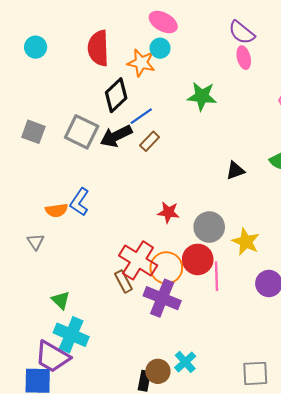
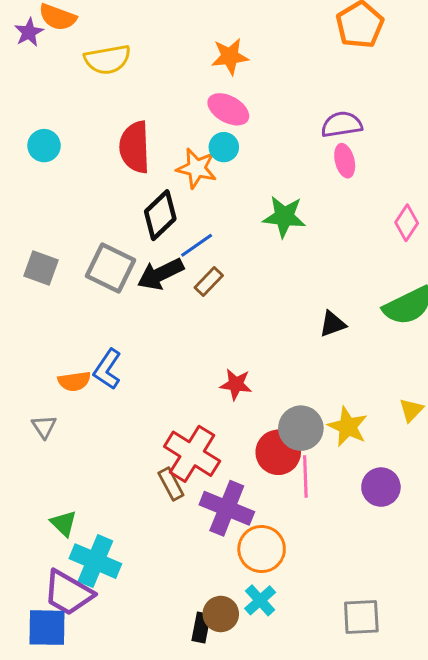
purple semicircle: (242, 32) -> (342, 124), turned 132
gray circle: (209, 227) -> (301, 428), moved
orange circle: (166, 268) -> (262, 549), moved
green triangle: (61, 300) -> (64, 523), moved

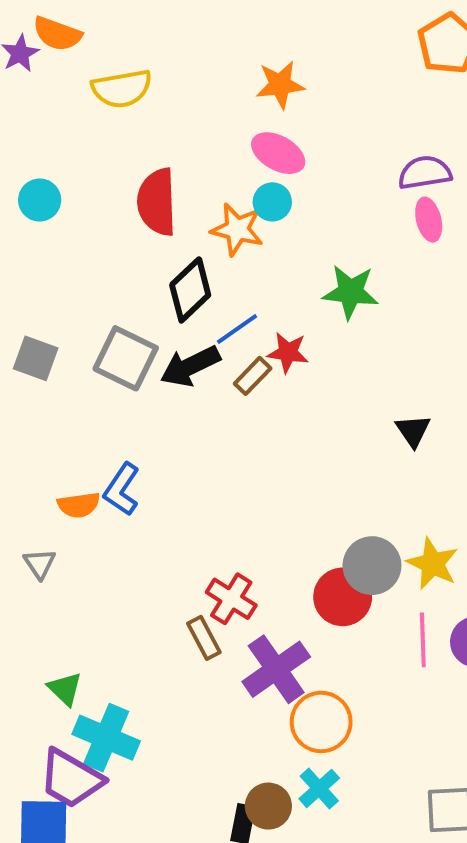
black triangle: (333, 324) -> (413, 431), turned -44
red star: (236, 384) -> (288, 352), moved
red cross: (192, 454) -> (231, 599), size x0.7
pink line: (305, 476) -> (423, 640), moved
purple cross: (227, 508) -> (276, 669), turned 33

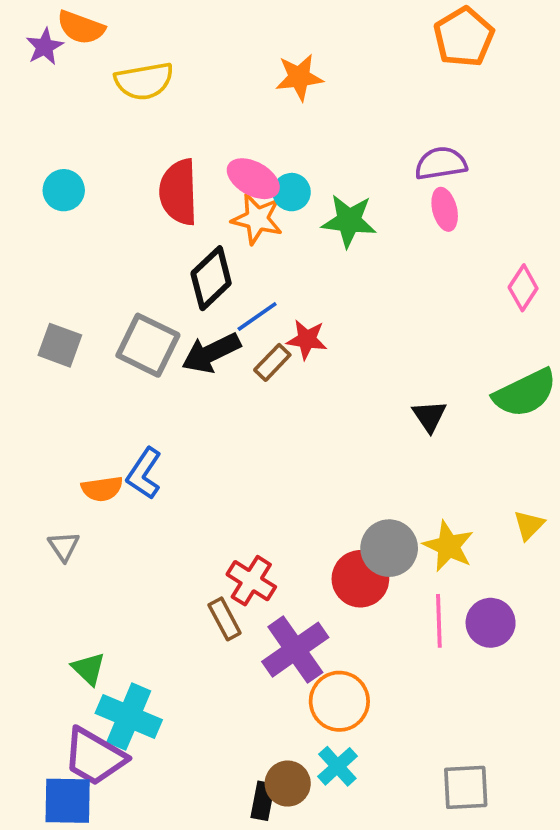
pink ellipse: (278, 153) -> (253, 179), moved
green star: (350, 292) -> (349, 221), moved

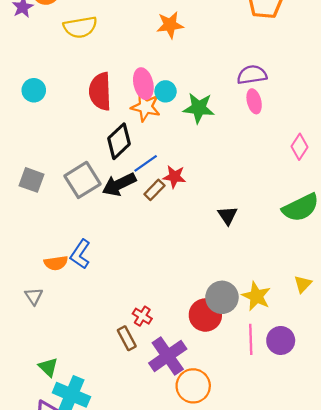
pink ellipse: (253, 179) -> (143, 84), turned 48
gray square: (148, 345) -> (82, 180), turned 32
black triangle: (429, 416) -> (228, 215), moved
red cross: (251, 581) -> (142, 316), size x0.7

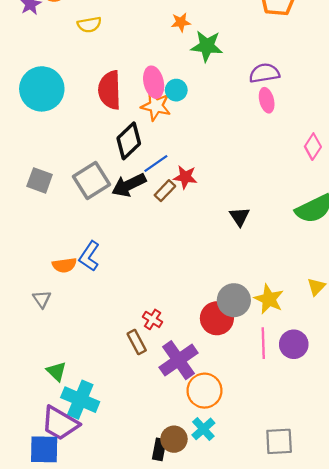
orange star: (170, 25) -> (181, 22), size x0.7
yellow semicircle: (80, 27) -> (89, 25), size x0.7
cyan circle: (34, 90) -> (42, 89), size x1.8
green star: (199, 108) -> (207, 46), moved

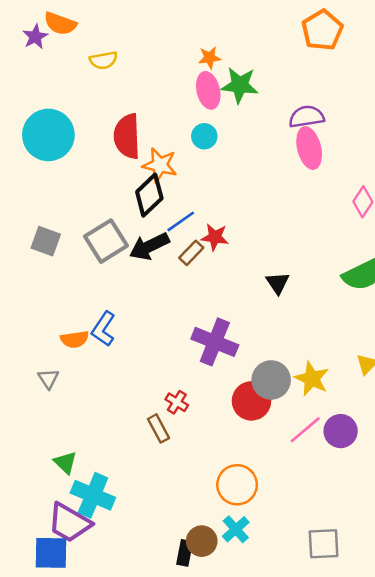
pink ellipse: (154, 82) -> (208, 90), moved
pink ellipse: (267, 100) -> (309, 148), size x1.4
orange star: (156, 106) -> (160, 165), moved
pink line: (263, 343) -> (305, 430), turned 52
purple cross: (178, 360) -> (215, 342), moved, turned -33

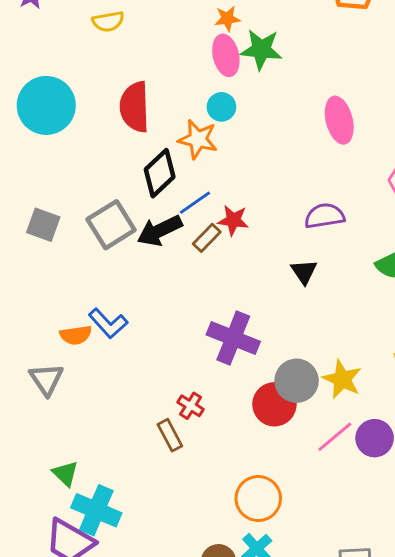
purple semicircle: (307, 117) -> (325, 216), moved
orange star: (160, 165) -> (198, 139), moved
blue L-shape: (103, 329) -> (108, 323), turned -76
gray triangle: (48, 379) -> (46, 379), size x1.4

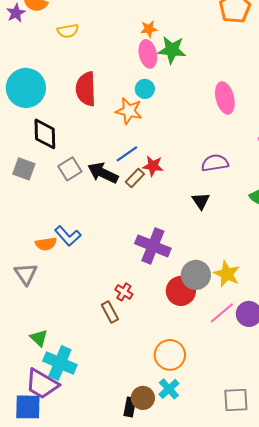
black diamond: (160, 173) -> (45, 134), moved, turned -48
gray square: (111, 225) -> (70, 169), size x0.7
black arrow: (160, 231) -> (103, 173), turned 52

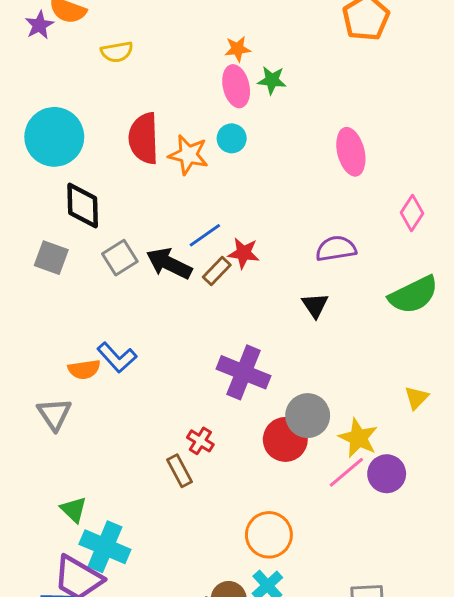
green star: (172, 50) -> (272, 80), size x0.7
orange star: (129, 111) -> (188, 155), moved
yellow star: (227, 274) -> (358, 438), moved

